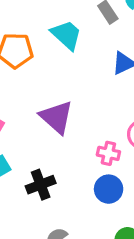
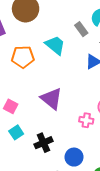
blue circle: (109, 189) -> (74, 157), moved

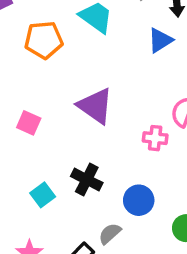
cyan square: (16, 132) -> (43, 195), moved
black cross: (43, 143) -> (87, 180), turned -36

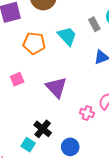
pink square: (29, 123) -> (17, 79), moved, turned 32
cyan square: (43, 195) -> (28, 145), moved, turned -32

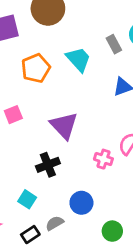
orange pentagon: (34, 43) -> (36, 68), turned -30
black cross: (43, 129) -> (48, 165), moved, turned 30

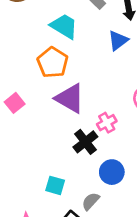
orange pentagon: (36, 68) -> (53, 62), moved
pink cross: (103, 159) -> (107, 123), moved, turned -30
black cross: (48, 165) -> (85, 142), moved

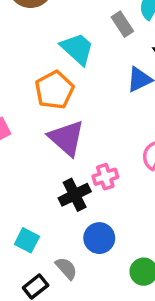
gray semicircle: (91, 201) -> (66, 268), turned 84

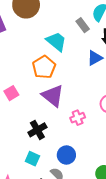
black cross: (75, 195) -> (37, 130), moved
blue circle: (99, 238) -> (66, 155), moved

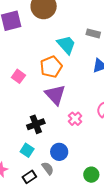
gray rectangle: (83, 25) -> (93, 33), turned -48
pink square: (11, 93) -> (18, 76), moved, turned -32
pink cross: (78, 118) -> (75, 119), turned -32

